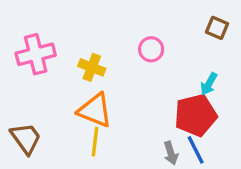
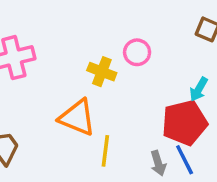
yellow cross: (92, 67) -> (102, 72), moved
yellow line: (95, 142) -> (105, 151), moved

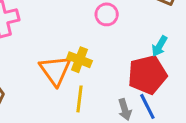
yellow cross: (102, 72) -> (79, 60), moved
orange triangle: (77, 117) -> (55, 70), turned 32

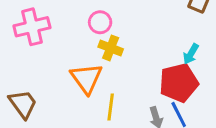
pink circle: (107, 14) -> (100, 22), moved
yellow cross: (79, 60) -> (111, 48), moved

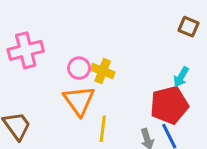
pink circle: (100, 22) -> (79, 68), moved

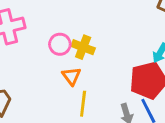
orange triangle: (79, 101) -> (71, 76), moved, size x0.6

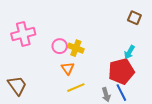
yellow line: (83, 104) -> (76, 88), turned 60

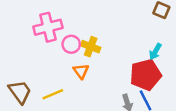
pink cross: (23, 34) -> (48, 27), moved
yellow line: (76, 88) -> (53, 94), moved

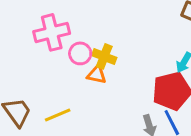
orange triangle: (81, 71) -> (97, 75), moved, turned -42

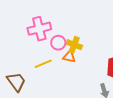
yellow line: (58, 115) -> (43, 64), moved

